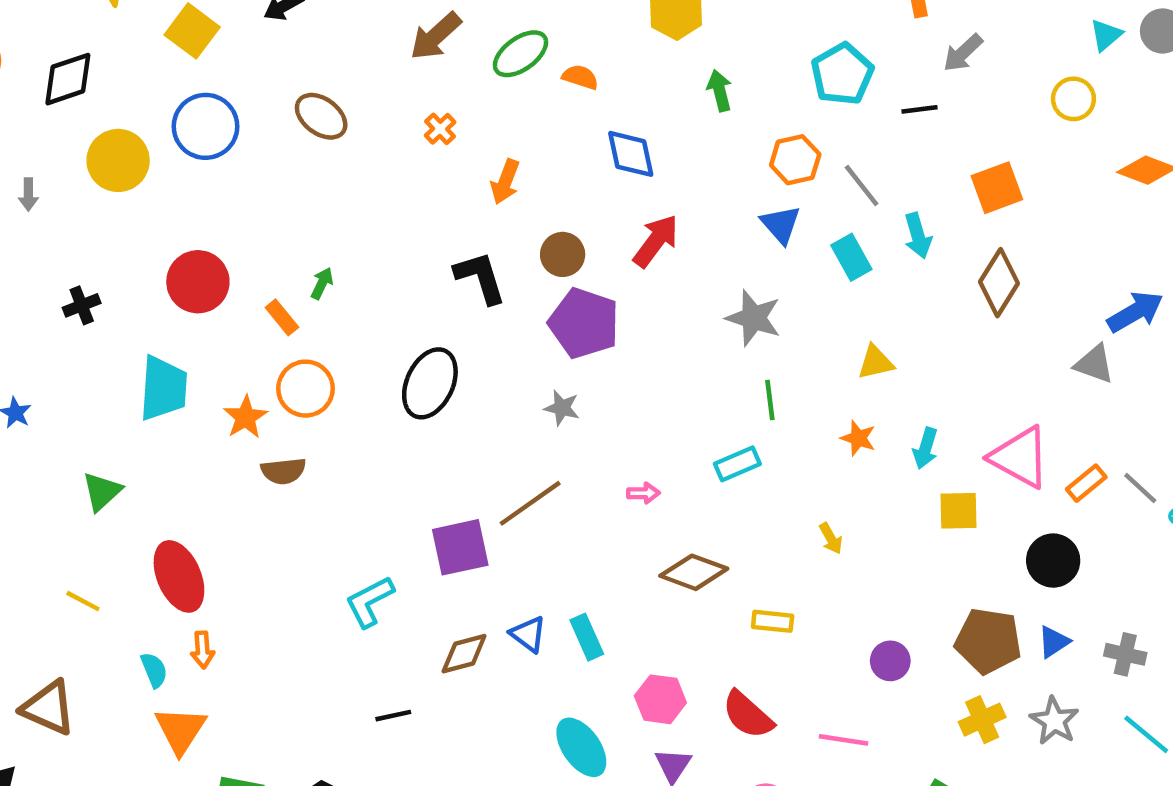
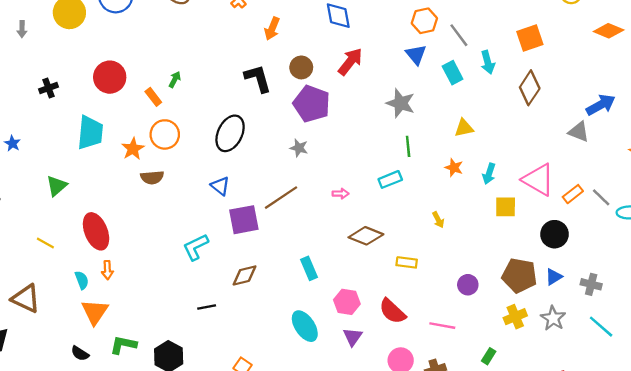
blue triangle: (528, 634) -> (220, 186), moved

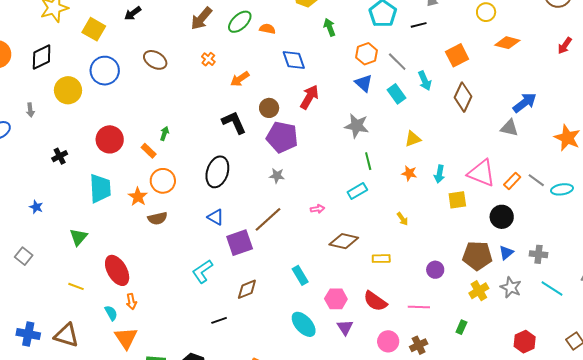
orange arrow: (272, 29) -> (240, 79), turned 42
orange diamond: (609, 31) -> (507, 43), moved

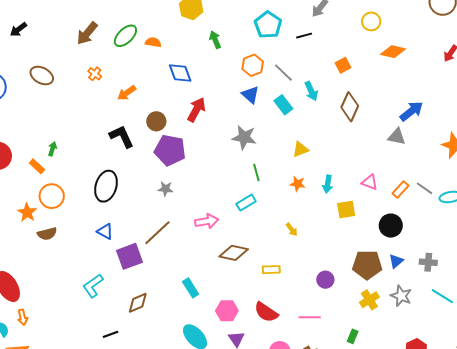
orange square: (457, 55) -> (343, 65), size x0.7
pink triangle: (482, 173) -> (370, 182), size x0.6
pink arrow: (317, 209) -> (207, 221), size x1.6

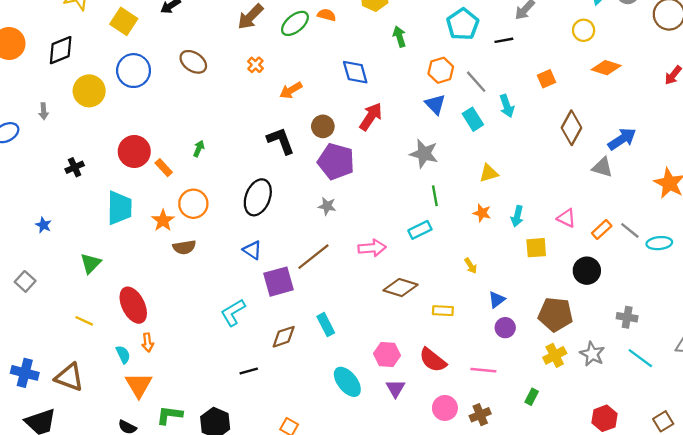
orange semicircle: (153, 42) -> (327, 15), moved
brown diamond: (350, 107) -> (571, 128), moved
orange rectangle: (37, 166) -> (164, 168), moved
blue triangle: (396, 261) -> (497, 300), moved
cyan rectangle: (191, 288) -> (326, 325), moved

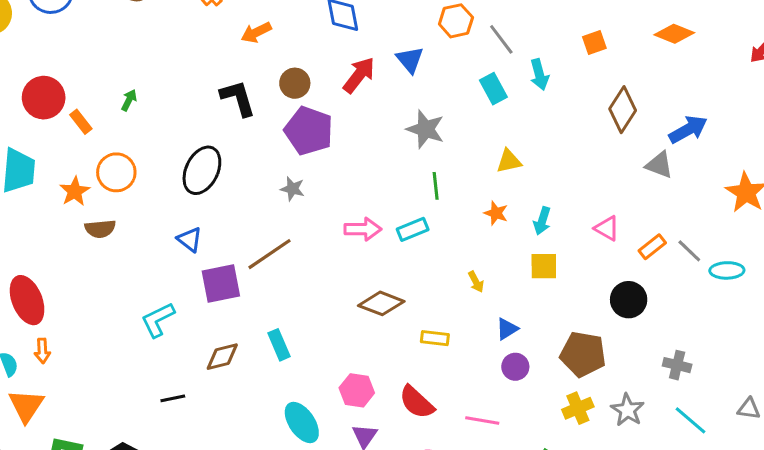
blue triangle: (435, 104) -> (410, 60), moved
pink arrow: (372, 248) -> (363, 229), moved
yellow square: (536, 248) -> (544, 266), moved

